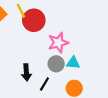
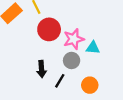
red circle: (34, 20) -> (49, 29), moved
cyan triangle: (73, 63) -> (93, 48), moved

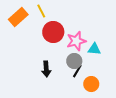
black line: (60, 81) -> (77, 71), moved

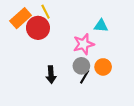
red circle: (53, 32) -> (38, 28), moved
cyan triangle: (94, 49) -> (101, 26), moved
orange circle: (91, 84) -> (103, 67), moved

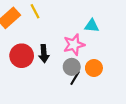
red circle: (38, 28) -> (22, 56), moved
black arrow: (51, 75) -> (44, 54), moved

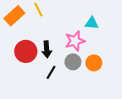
black line: (75, 78) -> (51, 72), moved

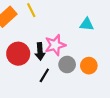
pink star: (75, 41) -> (55, 45), moved

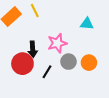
black arrow: (40, 51) -> (33, 49), moved
red circle: (18, 54) -> (22, 64), moved

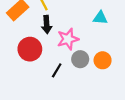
black arrow: (33, 49) -> (47, 25), moved
red circle: (22, 64) -> (30, 49), moved

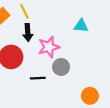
orange circle: (103, 60) -> (90, 96), moved
black line: (57, 70) -> (38, 78), turned 56

